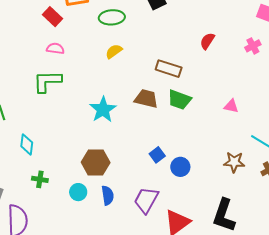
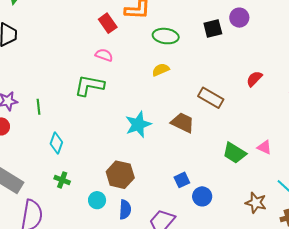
green trapezoid: (179, 100) -> (234, 153), moved

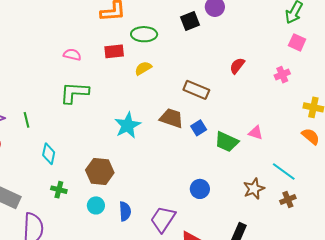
red rectangle: (108, 23) -> (114, 51), moved, turned -54
pink semicircle: (104, 55) -> (72, 55), moved
brown hexagon: (120, 175) -> (100, 171), moved
blue square: (182, 180) -> (199, 128), moved
brown star: (256, 203) -> (254, 189), turned -30

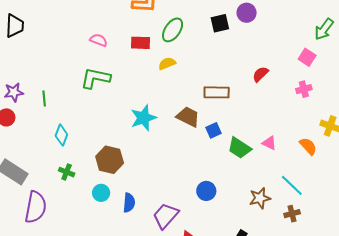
green ellipse: (144, 34) -> (173, 30), turned -65
pink square: (297, 42) -> (307, 57), moved
brown rectangle: (196, 90) -> (217, 92), turned -30
orange semicircle: (311, 136) -> (308, 146), moved

